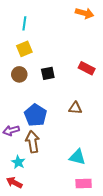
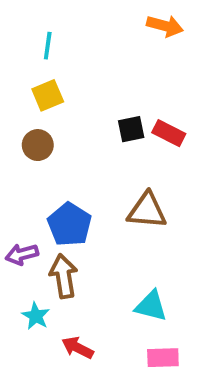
black square: (48, 73) -> (131, 129), moved
brown triangle: (75, 108) -> (147, 211), size x1.5
red arrow: (14, 183) -> (77, 348), moved

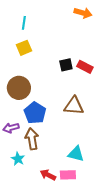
brown circle: (38, 145) -> (19, 88), moved, size x1.5
red arrow: (77, 348) -> (48, 175), moved
pink rectangle: (163, 358) -> (68, 175), moved

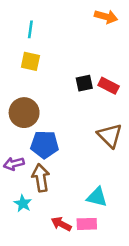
yellow square: (24, 48) -> (30, 61), turned 35
brown triangle: (74, 106) -> (110, 136), moved, turned 40
blue pentagon: (35, 113) -> (45, 145), turned -30

